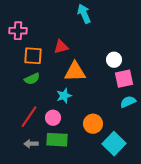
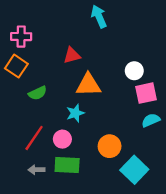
orange square: (33, 56) -> (16, 66), moved, turned 30

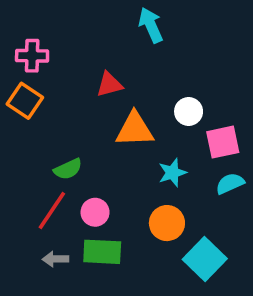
white circle: (134, 71) -> (189, 111), moved
green semicircle: (38, 93) -> (68, 169), moved
cyan star: (75, 113) -> (172, 173), moved

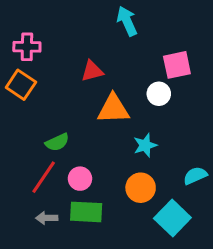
pink square: (223, 142) -> (177, 65), moved
cyan semicircle: (230, 183) -> (195, 176), moved

